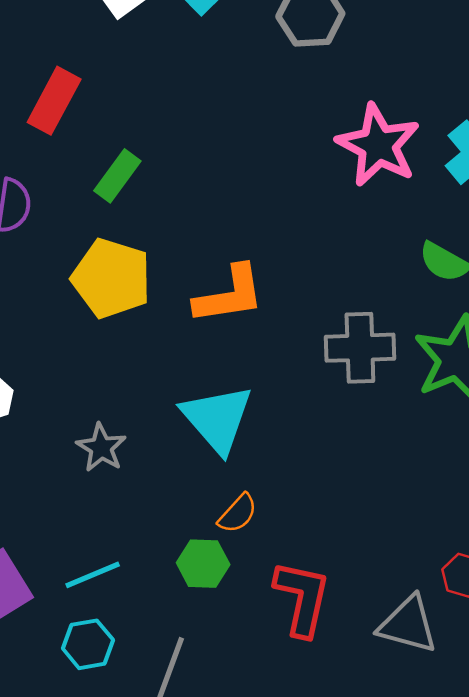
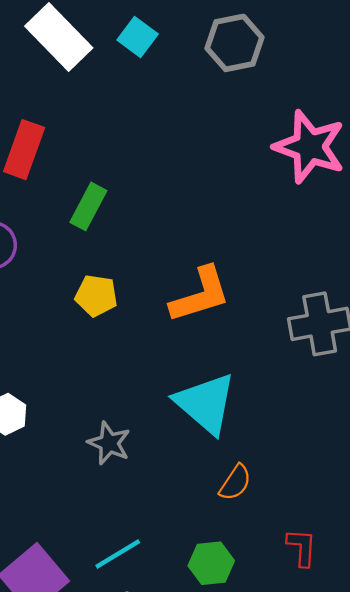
yellow pentagon: (111, 278) -> (96, 296), size x0.6
green hexagon: (203, 564) -> (211, 563), moved
red L-shape: (302, 598) -> (302, 547), size x0.6

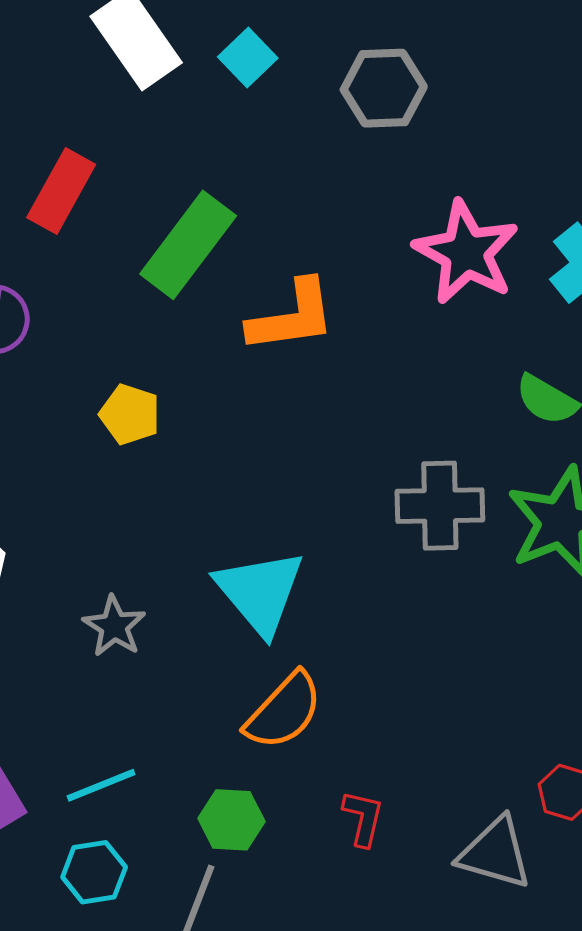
green rectangle: (88, 206) -> (188, 245), moved, size x1.6
orange L-shape: (200, 295) -> (292, 317), moved
orange semicircle: (235, 483) -> (284, 711), size x1.6

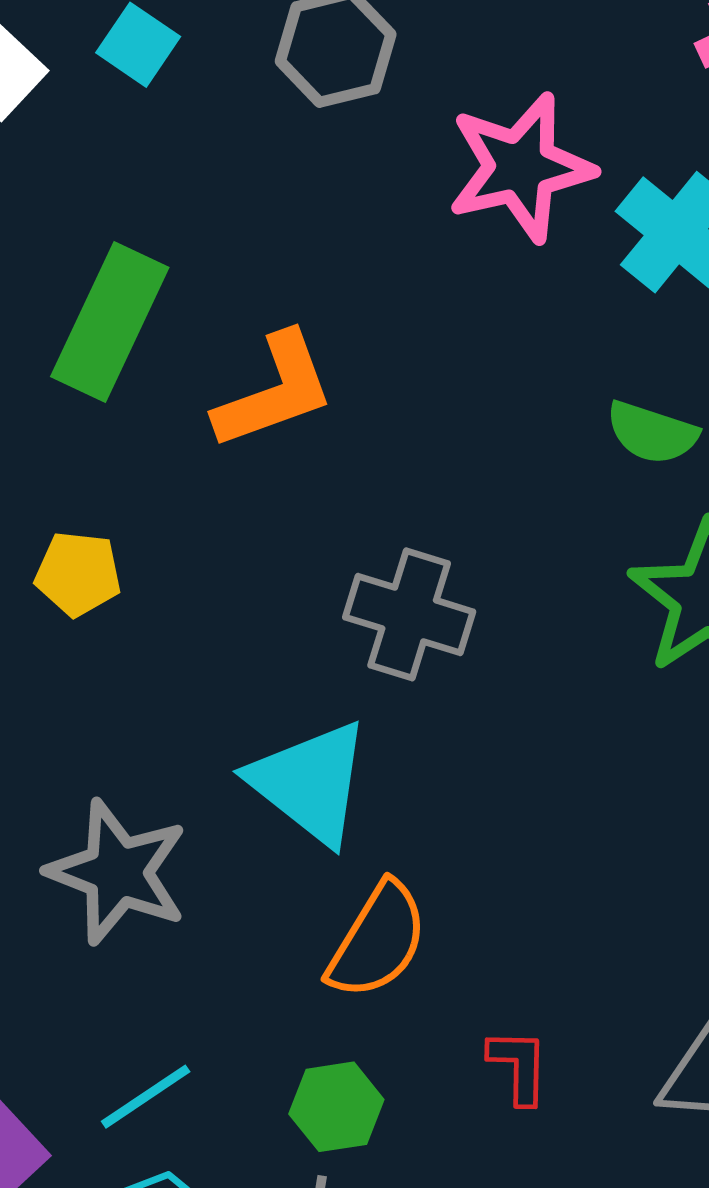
pink star: (466, 252) -> (521, 167), moved, turned -30
gray cross: (440, 506) -> (409, 614), moved, turned 30
gray star: (114, 626) -> (118, 872), size x1.6

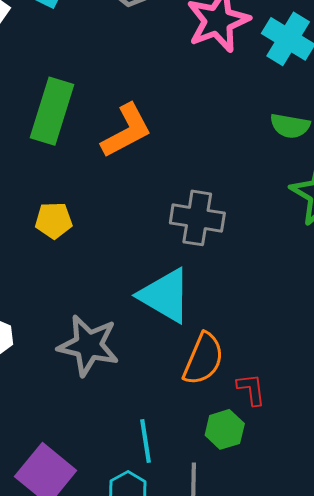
red L-shape: (519, 1066) -> (251, 389), moved
cyan line: (146, 1097) -> (146, 441), moved, turned -57
green hexagon: (336, 1107) -> (225, 429), moved

